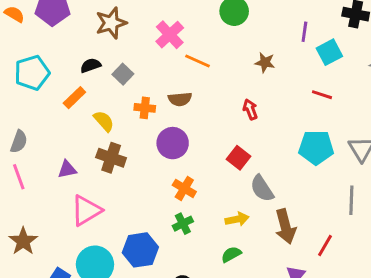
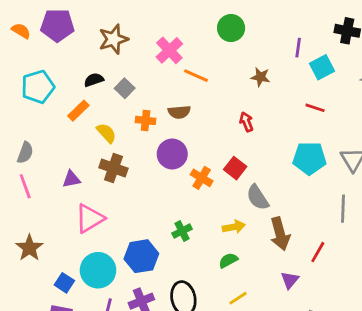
orange cross: (184, 188) -> (202, 178), moved

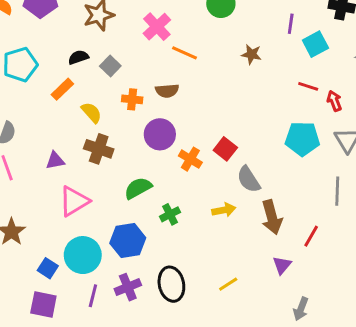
red arrow: (246, 122) -> (334, 101), moved
green semicircle: (228, 260) -> (138, 188), moved, size x1.4

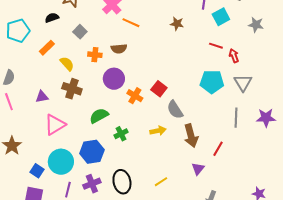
black semicircle: (78, 57) -> (52, 18), moved

